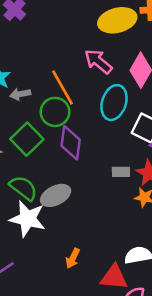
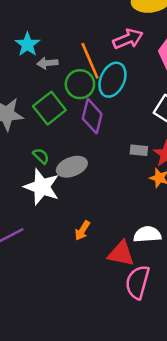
pink arrow: (98, 62) -> (128, 39), turned 112
cyan ellipse: (114, 103) -> (112, 80), moved
green semicircle: (23, 188) -> (41, 156), size x0.6

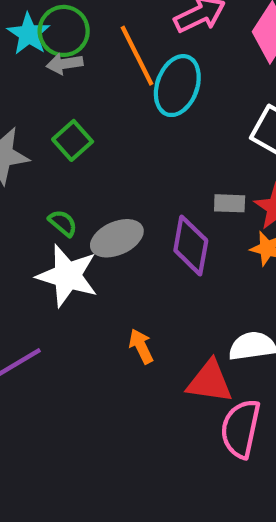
green circle: (80, 84) -> (64, 31), moved
green square: (49, 108) -> (73, 140), size x0.7
purple diamond: (92, 116) -> (191, 245), moved
orange arrow: (82, 231) -> (141, 346), turned 126

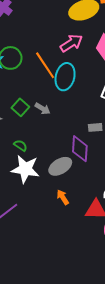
gray arrow: (65, 64) -> (43, 109), moved, turned -133
gray ellipse: (117, 238) -> (60, 166), moved

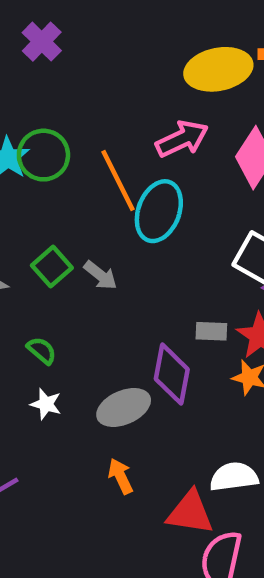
white star: (25, 169) -> (46, 404), size x0.5

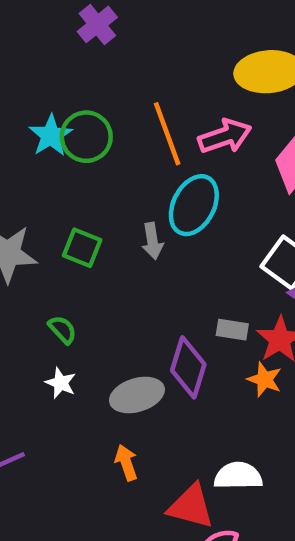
orange line: (118, 181) -> (167, 134), moved
green square: (52, 267) -> (82, 248), turned -33
gray arrow: (100, 275) -> (152, 241), moved, turned 36

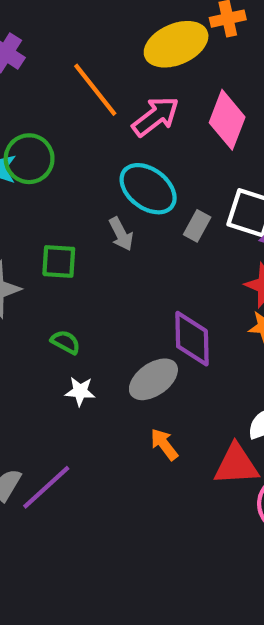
orange line: (167, 134) -> (95, 90), moved
cyan ellipse: (194, 205) -> (148, 189), turned -62
gray rectangle: (232, 330) -> (197, 226), moved, turned -52

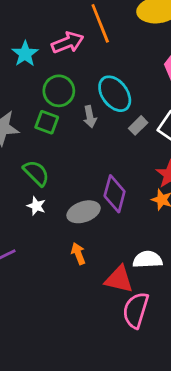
pink arrow: (156, 116) -> (68, 43), moved
green circle: (29, 159) -> (59, 91), moved
green semicircle: (66, 342) -> (36, 173), size x1.5

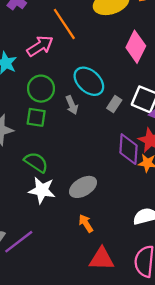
purple diamond: (115, 194) -> (129, 149), moved
white star: (36, 206) -> (42, 190), size x1.6
red triangle: (119, 279) -> (102, 259), moved

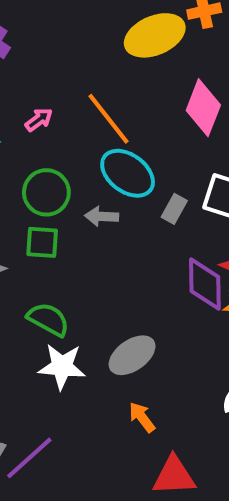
orange line: (64, 24) -> (109, 119), moved
pink arrow: (40, 46) -> (39, 120), size x0.6
gray arrow: (72, 105) -> (102, 216), turned 120

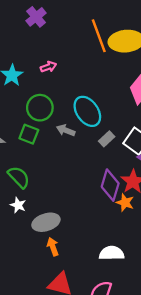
orange line: (109, 119) -> (99, 36), moved
gray ellipse: (132, 355) -> (46, 222), moved
white star: (62, 366) -> (18, 205), size x0.6

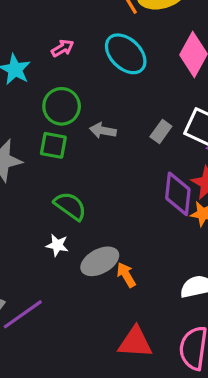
cyan ellipse: (87, 111) -> (126, 54), moved
green semicircle: (19, 177) -> (70, 206), moved
orange arrow: (53, 247) -> (126, 275), moved

